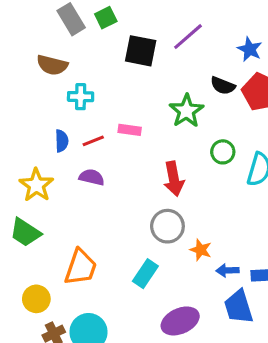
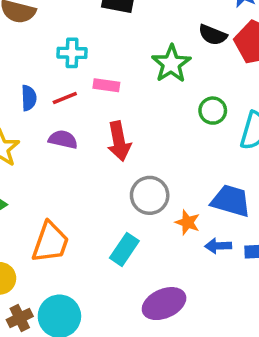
cyan cross: (81, 97) -> (72, 53), moved
red arrow: (174, 179) -> (119, 141), moved
blue trapezoid: (239, 307) -> (231, 201), moved, turned 123

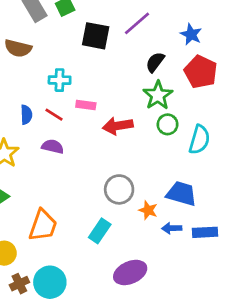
black semicircle: (213, 35) -> (155, 62), moved, turned 105
green star: (171, 64) -> (158, 95), moved
red line: (65, 98) -> (54, 115), turned 54
red arrow: (119, 141) -> (118, 126), moved, turned 92

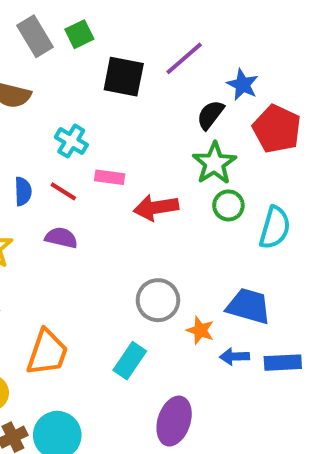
blue star: (191, 34) -> (243, 85), moved
cyan cross: (60, 80) -> (71, 141), turned 30
purple ellipse: (130, 273) -> (174, 421), turned -48

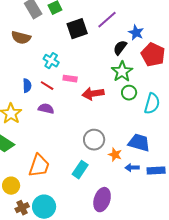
black square: (124, 77) -> (77, 29), turned -30

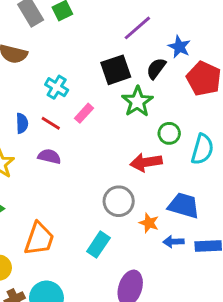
black square: (77, 29) -> (116, 70), moved
green star: (122, 72) -> (137, 102), moved
pink rectangle: (70, 79) -> (84, 113), turned -56
red arrow: (93, 94) -> (146, 162), moved

